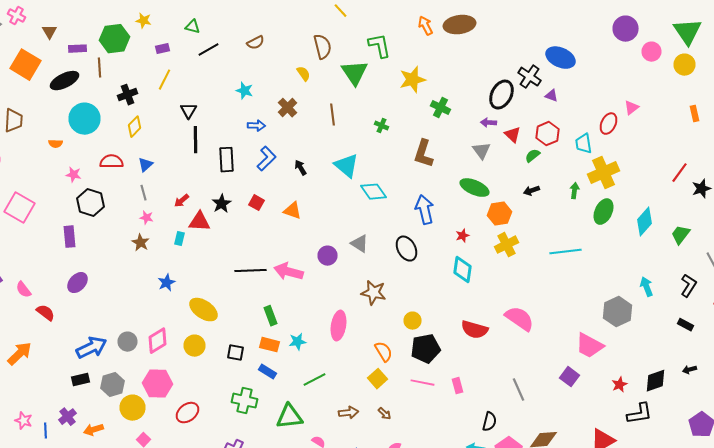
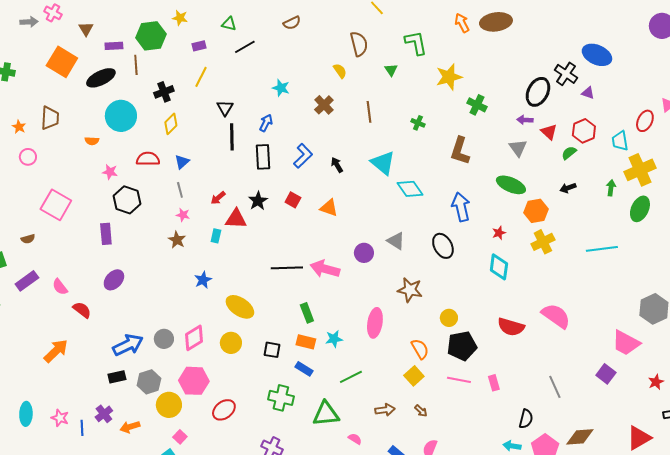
brown semicircle: (256, 43) -> (292, 23), moved
green triangle: (354, 73) -> (391, 70), size x0.5
blue arrow: (256, 126) -> (266, 123), moved, turned -66

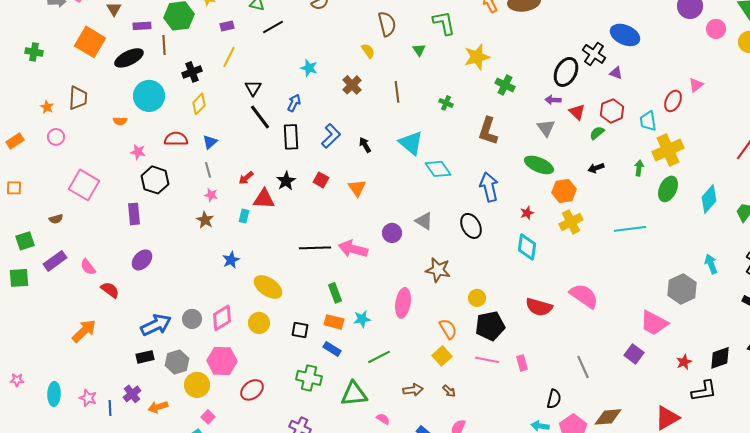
black line: (232, 137) -> (260, 117), turned -36
orange triangle: (329, 208) -> (357, 188), turned 36

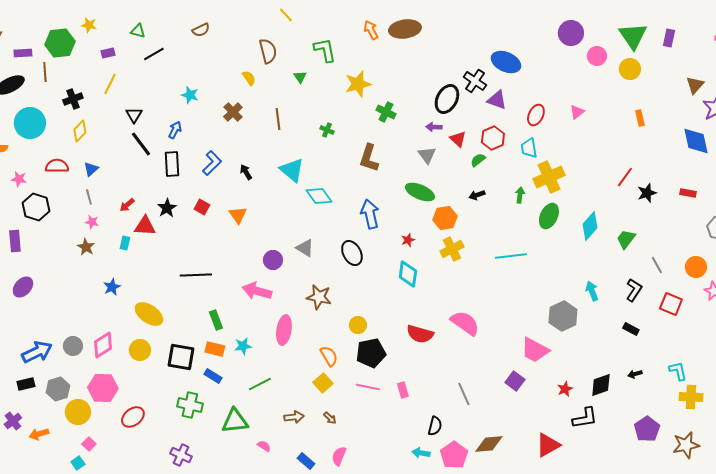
purple triangle: (616, 73) -> (497, 100), size x1.5
red ellipse: (673, 101) -> (536, 115), moved
pink arrow: (353, 249) -> (257, 291), moved
black square: (300, 330) -> (181, 357), size x1.6

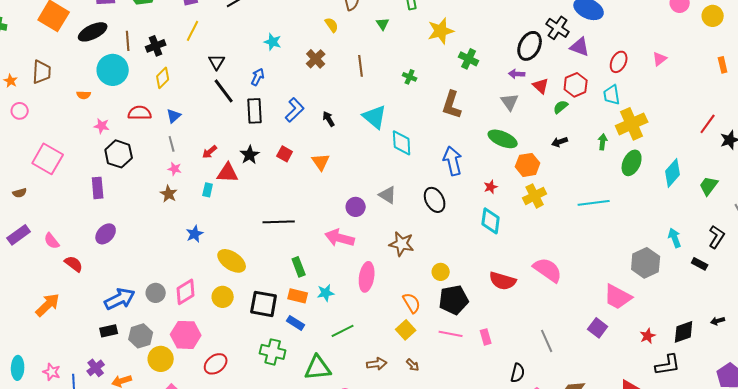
brown line: (45, 72) -> (128, 41), moved
cyan diamond: (319, 196) -> (402, 143), turned 32
black rectangle: (631, 329) -> (700, 264), moved

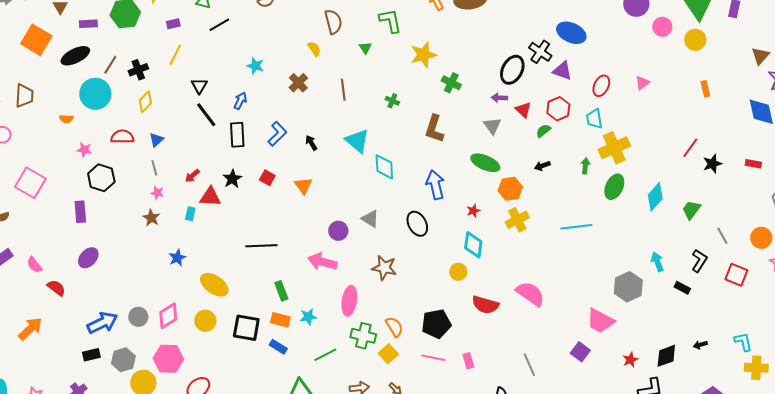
brown line: (128, 41) -> (110, 65), turned 36
yellow circle: (441, 272) -> (458, 272), moved
green cross: (273, 352) -> (363, 336), moved

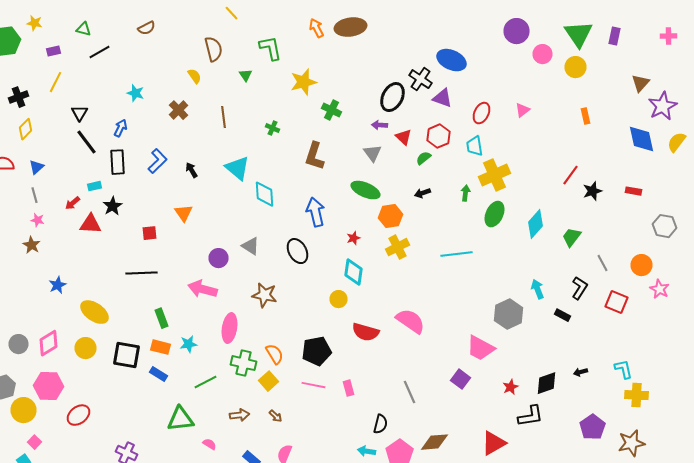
red square: (267, 178) -> (150, 233), moved, turned -35
cyan rectangle: (190, 214) -> (94, 186), moved, turned 64

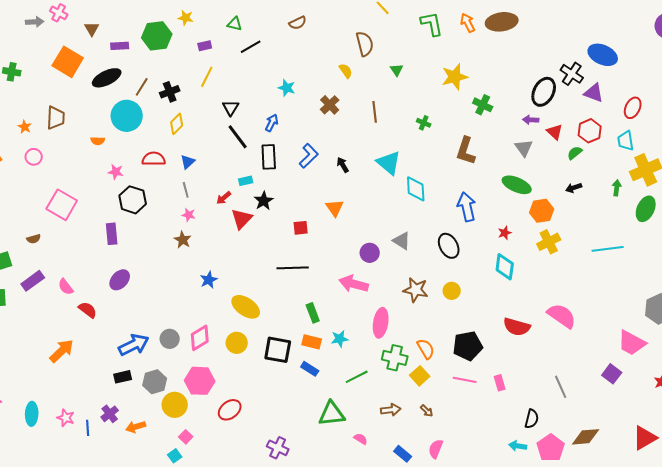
green L-shape: (270, 48) -> (432, 24), moved
red triangle: (90, 224) -> (242, 219), turned -50
yellow circle: (338, 299) -> (452, 291), moved

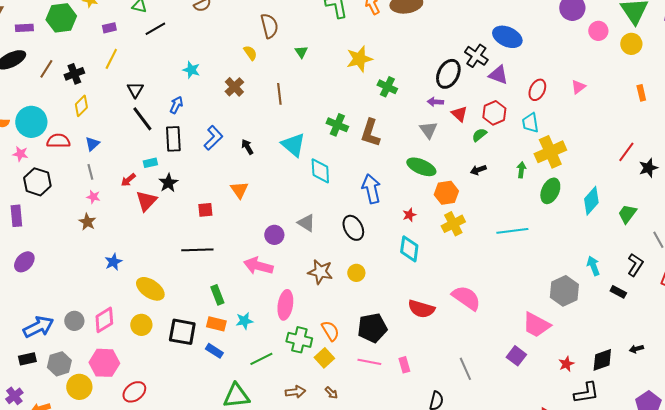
cyan circle: (127, 116) -> (31, 122), moved
green cross: (424, 123) -> (337, 125), moved, size x1.5

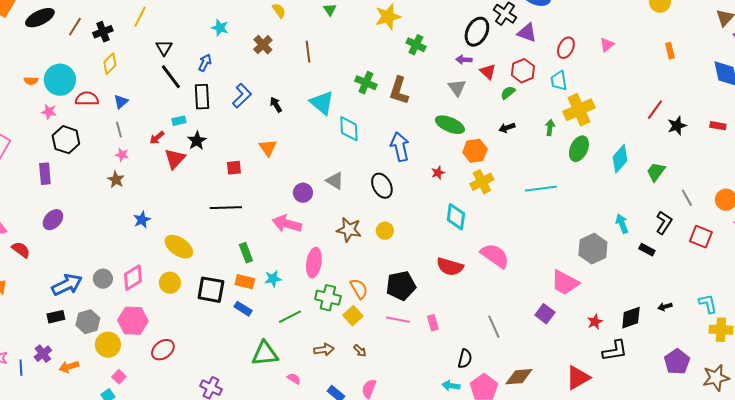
cyan diamond: (409, 249) -> (456, 217), moved

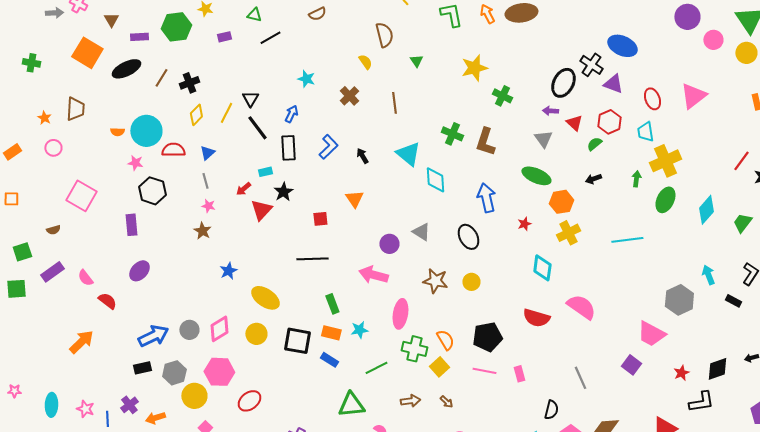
yellow line: (140, 17) -> (226, 113), moved
pink triangle: (607, 45) -> (693, 96), size x1.8
red ellipse: (566, 48) -> (652, 99), turned -45

